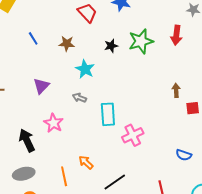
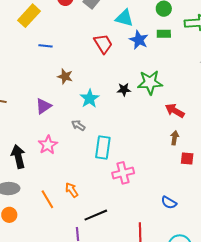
red arrow: (176, 35) -> (175, 111), moved, turned 102
blue line: (33, 38) -> (46, 46), moved, turned -64
brown star: (67, 44) -> (65, 76), moved
black star: (111, 46) -> (124, 89), moved
orange line: (64, 176) -> (47, 199), turned -30

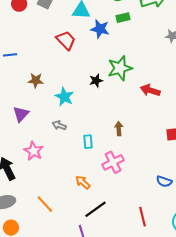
brown arrow: (175, 138) -> (119, 129), moved
cyan rectangle: (103, 147) -> (88, 142), size x0.6
orange arrow: (72, 190) -> (83, 182), moved

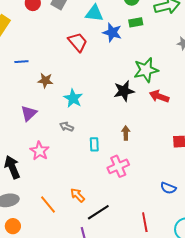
blue line: (10, 55) -> (21, 62), moved
green star: (120, 68) -> (146, 70), moved
black star: (96, 81) -> (124, 91), moved, size x1.5
orange arrow: (83, 182) -> (78, 195), moved

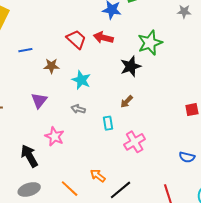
red trapezoid: (78, 42) -> (76, 39), moved
red arrow: (159, 96) -> (103, 38), moved
brown arrow: (126, 133) -> (127, 102), moved, turned -128

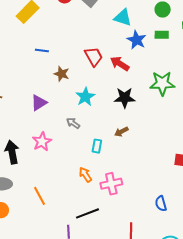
black star: (131, 66) -> (125, 98), moved
pink cross: (135, 142) -> (111, 184), moved
blue semicircle: (187, 157) -> (161, 204), turned 42
orange arrow: (98, 176) -> (85, 175), moved

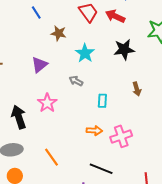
blue line: (42, 51) -> (36, 13), turned 56
brown arrow: (121, 132) -> (137, 89), moved, turned -72
orange arrow: (85, 175) -> (94, 131), turned 133
black line: (87, 213) -> (101, 169), turned 50

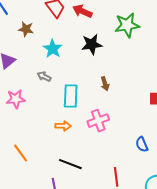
cyan rectangle: (102, 101) -> (71, 96), size x1.6
pink star: (47, 103) -> (16, 99), turned 30
pink cross: (121, 136) -> (98, 121), moved

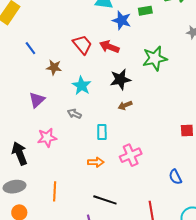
brown arrow: (105, 84) -> (125, 105), moved, turned 88
cyan rectangle: (71, 96) -> (102, 132), size x0.7
orange line: (21, 153) -> (55, 191), turned 42

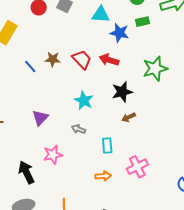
brown star: (54, 67) -> (53, 59), moved

